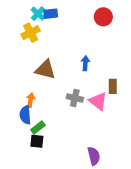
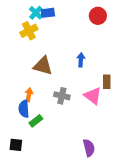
gray cross: (75, 98) -> (62, 96), moved
black square: (37, 141) -> (16, 145), moved

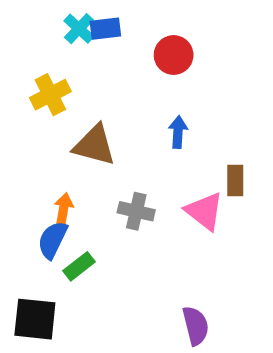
red circle: (98, 16) -> (174, 55), moved
yellow cross: (29, 31) -> (50, 95), moved
blue semicircle: (24, 109) -> (53, 240), turned 30
black square: (16, 145) -> (35, 319), size x1.5

